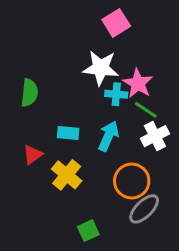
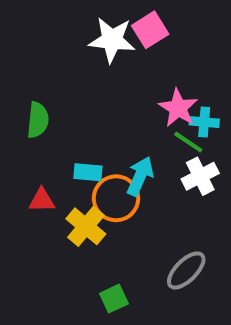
white star: (101, 68) -> (112, 40), moved
cyan cross: (116, 94) -> (204, 122), moved
red triangle: (33, 155) -> (42, 200), turned 35
orange circle: (132, 181) -> (116, 198), moved

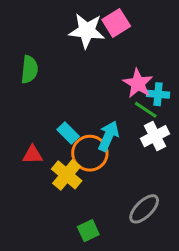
green semicircle: (38, 120) -> (29, 69), moved
cyan rectangle: (88, 172) -> (68, 133), turned 40

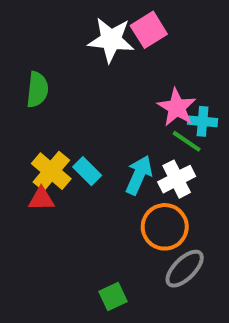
white cross: (155, 136) -> (177, 179), moved
orange circle: (90, 153) -> (165, 227), moved
yellow cross: (67, 175) -> (51, 171), moved

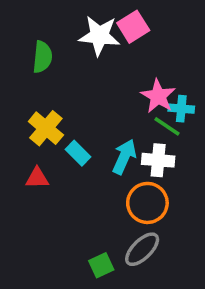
green semicircle: (37, 90) -> (42, 57), moved
yellow cross: (51, 171) -> (46, 128), moved
white cross: (177, 179) -> (158, 160), turned 32
gray ellipse: (185, 269) -> (142, 249), moved

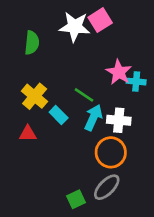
green line: (167, 126) -> (84, 95), moved

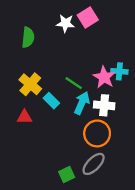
white star: (75, 27) -> (65, 23), size x0.7
pink star: (119, 72) -> (104, 77), moved

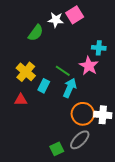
green semicircle: (28, 37) -> (36, 33), moved, turned 30
cyan cross: (119, 71) -> (99, 48), moved
cyan rectangle: (51, 101) -> (44, 86), turned 72
white cross: (104, 105) -> (103, 115), moved

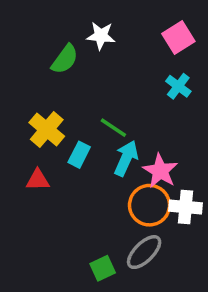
pink square: (75, 15) -> (178, 38), moved
cyan cross: (99, 48) -> (178, 86), turned 32
pink star: (89, 66) -> (160, 171), moved

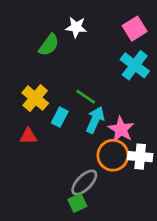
cyan cross: (178, 86) -> (135, 65), size x1.5
gray ellipse: (144, 252) -> (84, 182), moved

